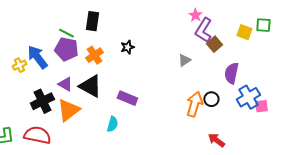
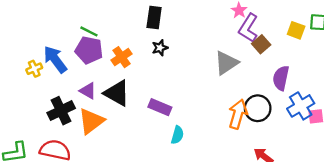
black rectangle: (92, 21) -> (154, 17), moved
gray triangle: (184, 60) -> (226, 63), size x1.6
black circle: (211, 99) -> (258, 108), size x1.5
cyan semicircle: (112, 124) -> (177, 135), moved

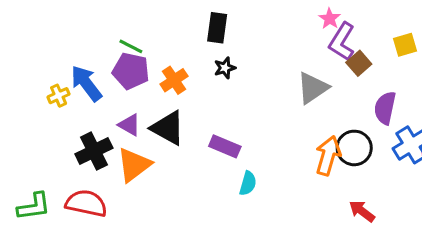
yellow square: (296, 30) -> (405, 45), turned -36

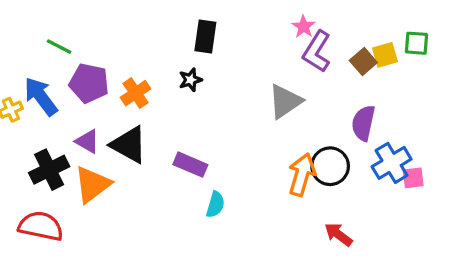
black rectangle: (217, 28) -> (205, 37), moved
green line: (131, 46) -> (59, 47), moved
brown square: (359, 63) -> (363, 62), moved

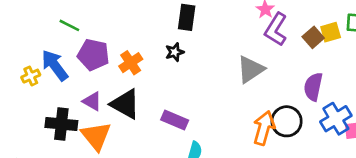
black cross: (49, 170) -> (61, 124), turned 32
orange triangle: (92, 185) -> (96, 136), turned -32

